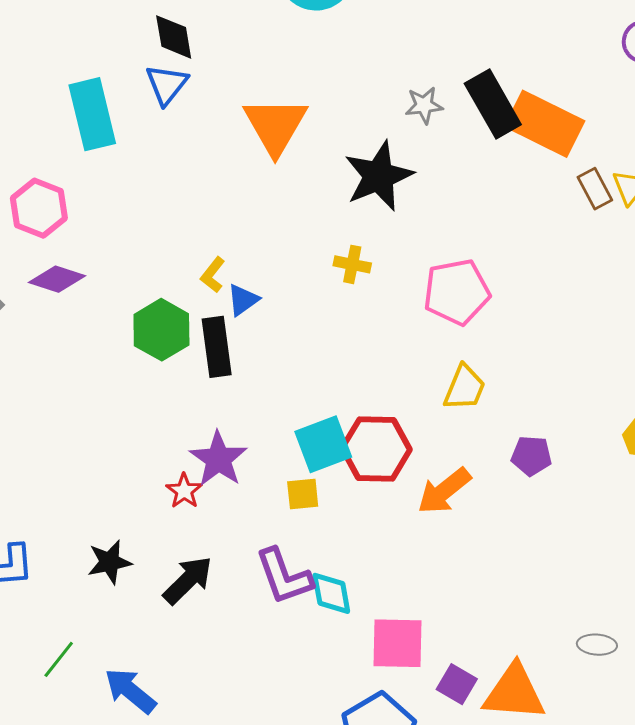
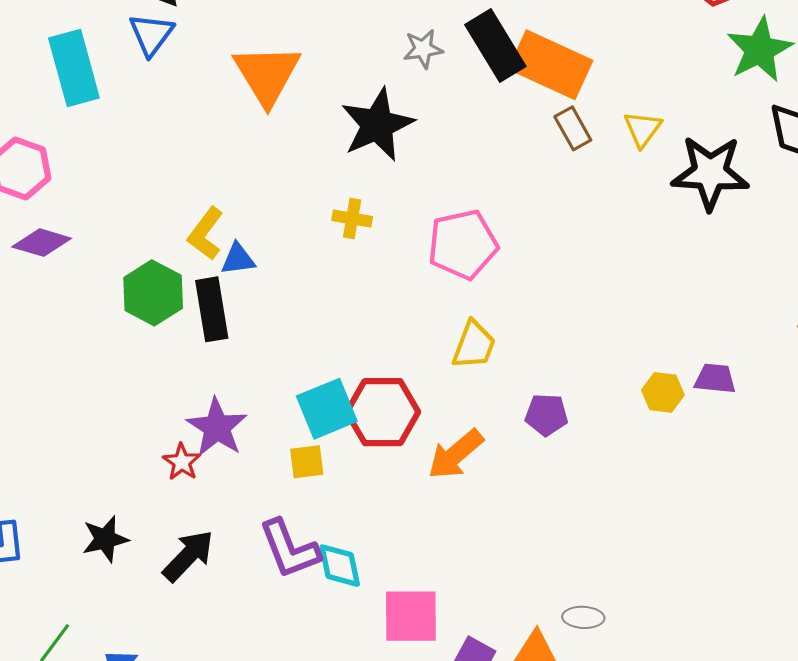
brown rectangle: (595, 189) -> (573, 128), moved
yellow L-shape: (213, 275) -> (206, 234), size x1.4
blue triangle: (243, 300) -> (238, 259), turned 30
gray ellipse: (597, 645) -> (583, 617), moved

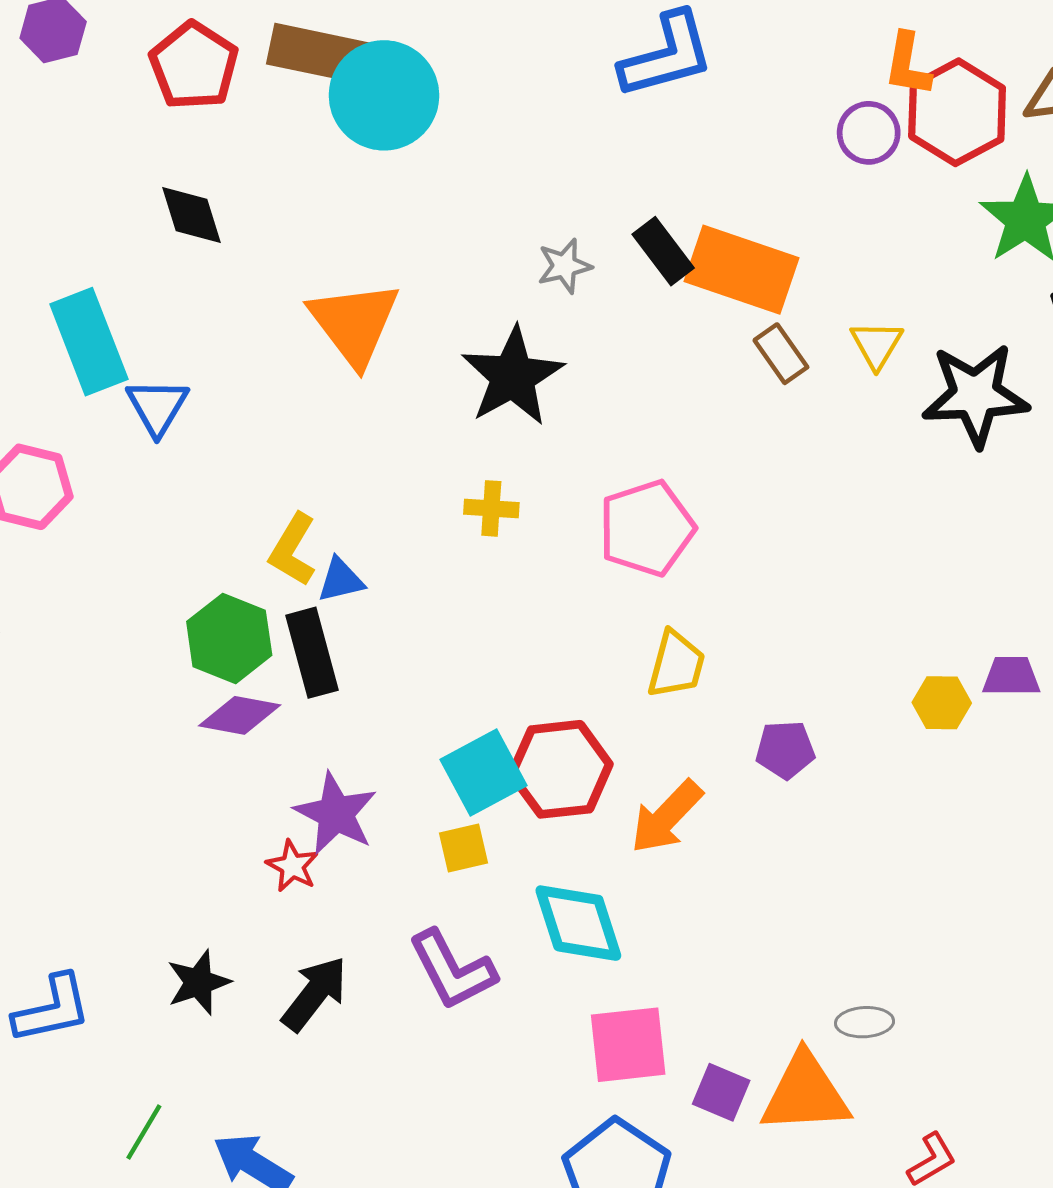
blue triangle: (151, 34) -> (157, 407), moved
black rectangle: (495, 45) -> (663, 251), size x0.7
purple diamond: (42, 243) -> (240, 715), moved
cyan diamond: (340, 566) -> (578, 923), moved, size x1.4

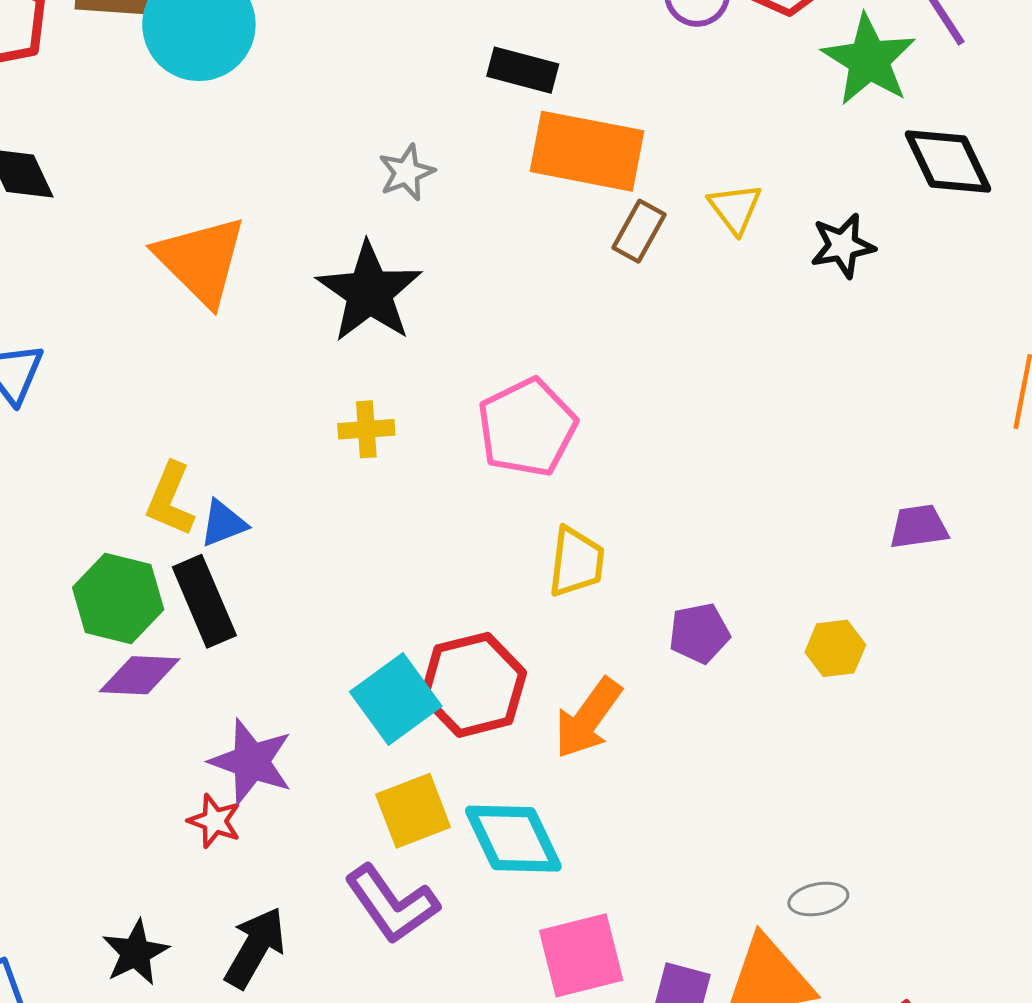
black rectangle: (663, 251) -> (523, 70), moved, turned -30
brown rectangle: (781, 354) -> (639, 231), turned 72
black star: (975, 395) -> (843, 246), size x0.6
yellow hexagon: (942, 703) -> (835, 648), moved
yellow square: (464, 848) -> (413, 811), moved, size x1.4

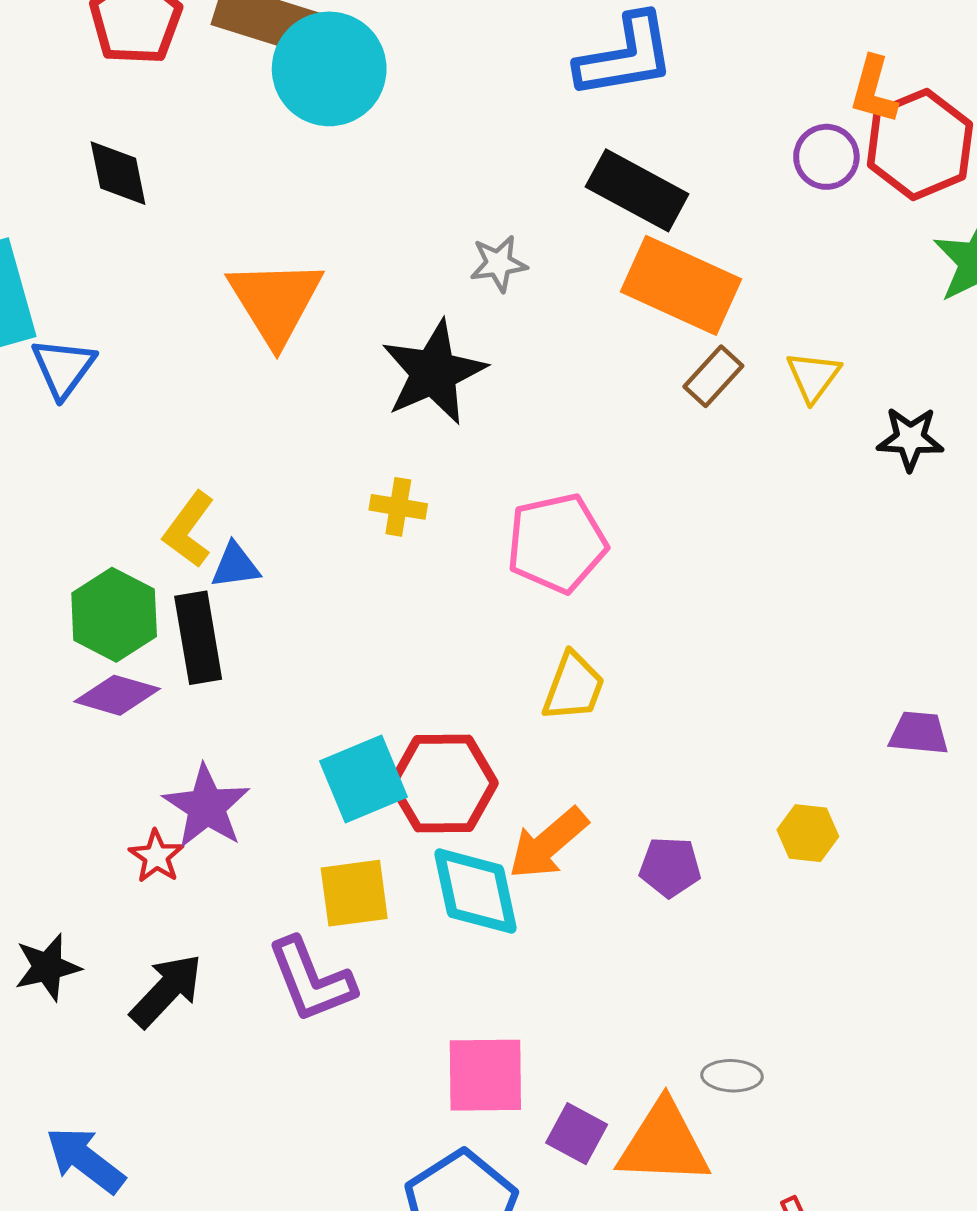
black rectangle: (523, 70) -> (637, 190), size x1.4
purple pentagon: (699, 633) -> (670, 867), moved
cyan diamond: (513, 839) -> (475, 891), moved

